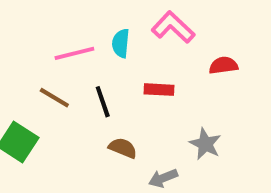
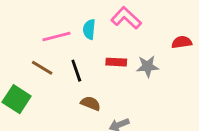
red semicircle: (223, 65) -> (182, 42), moved
gray star: (205, 144) -> (148, 66), moved, turned -30

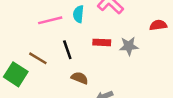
brown line: (42, 68) -> (38, 58), moved

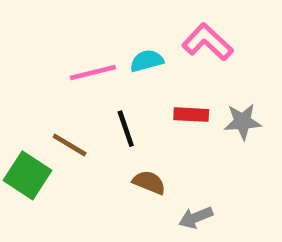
cyan semicircle: (78, 14) -> (147, 61), turned 70

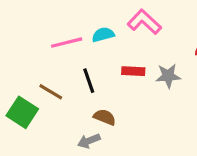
gray arrow: (196, 217) -> (89, 141), moved

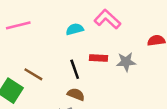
pink line: (67, 43) -> (18, 25), moved
black line: (89, 81) -> (75, 69), moved

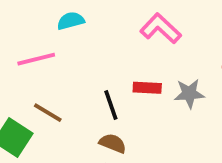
pink line: (18, 25) -> (36, 59), moved
cyan semicircle: (75, 29) -> (71, 21), moved

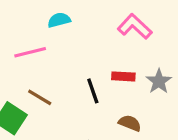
gray star: (189, 94) -> (159, 81), turned -30
brown semicircle: (113, 143) -> (130, 123), moved

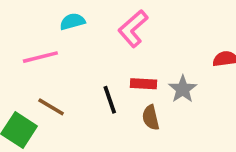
pink L-shape: (135, 27) -> (133, 29), moved, turned -84
brown semicircle: (130, 123) -> (151, 118), moved, turned -125

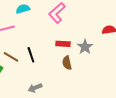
black line: (110, 100) -> (31, 55), moved

